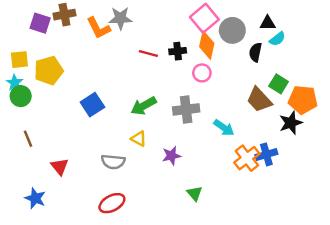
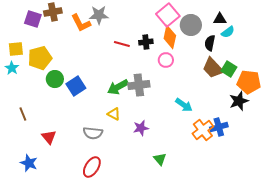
green circle: (21, 96) -> (55, 79), moved
brown trapezoid: (259, 100) -> (213, 68), moved
gray cross: (186, 109) -> (139, 85), moved
red ellipse: (112, 203) -> (92, 167), turned -30

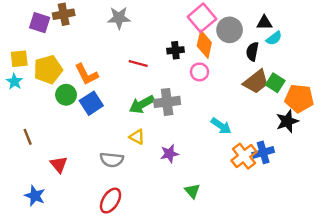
orange L-shape: (81, 23) -> (86, 74), moved
red line: (122, 44) -> (138, 64), moved
brown trapezoid: (213, 68) -> (256, 82), turned -85

